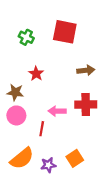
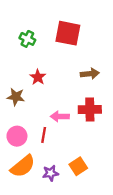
pink circle: (16, 115) -> (17, 136), moved

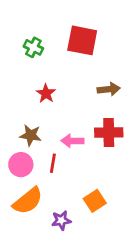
brown star: (16, 97) -> (31, 135), moved
purple star: (51, 173) -> (61, 220), moved

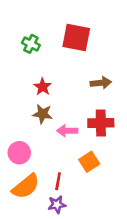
brown star: (31, 135) -> (43, 114), moved
red line: (53, 163) -> (58, 181), moved
orange square: (95, 201) -> (89, 162), moved

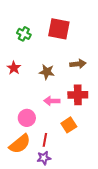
red star: (43, 87) -> (14, 68), moved
brown star: (43, 114) -> (47, 72), moved
pink circle: (19, 153) -> (27, 118), moved

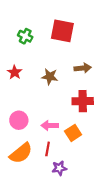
pink arrow: (52, 101) -> (50, 126), moved
pink circle: (27, 118) -> (19, 120), moved
purple star: (44, 158) -> (59, 168), moved

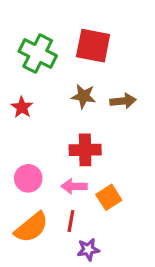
green cross: (25, 36) -> (38, 54), size x1.6
brown star: (50, 77) -> (84, 96), moved
red cross: (83, 101) -> (85, 150), moved

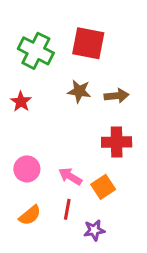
red cross: (85, 150) -> (117, 142), moved
pink arrow: (74, 186) -> (70, 176), turned 30
orange semicircle: (31, 227) -> (30, 215), size x0.7
purple star: (88, 249) -> (94, 230), moved

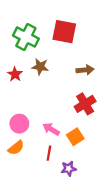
brown star: (79, 91) -> (40, 67), moved
red cross: (117, 142) -> (85, 104), turned -30
orange semicircle: (30, 215) -> (16, 148), moved

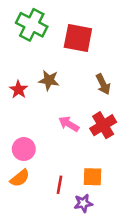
green cross: (26, 37) -> (32, 25), moved
brown arrow: (85, 70) -> (103, 84), turned 70
pink arrow: (51, 129) -> (69, 124), moved
orange square: (75, 137) -> (93, 177), moved, turned 35

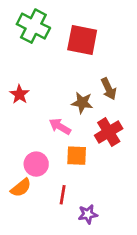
brown star: (49, 80) -> (82, 103), moved
pink arrow: (69, 124) -> (60, 126), moved
pink circle: (24, 149) -> (36, 164), moved
orange square: (93, 177) -> (77, 156), moved

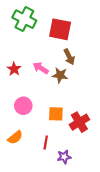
brown arrow: (109, 89) -> (69, 57), moved
pink arrow: (60, 126) -> (41, 68), moved
red cross: (109, 132) -> (79, 122), moved
pink circle: (36, 164) -> (23, 106), moved

